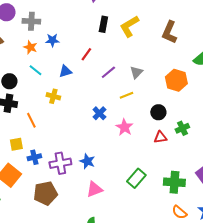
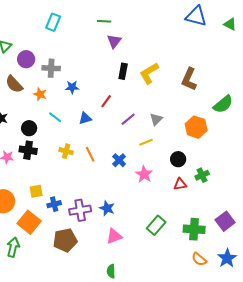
orange star: (30, 47) -> (40, 94), moved
yellow cross: (53, 96) -> (66, 151), moved
orange line: (31, 120) -> (90, 154), moved

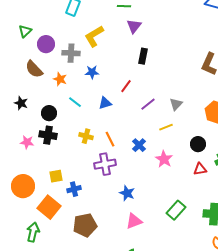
yellow L-shape: (149, 73) -> (94, 36), moved
purple cross: (80, 210) -> (105, 164), moved

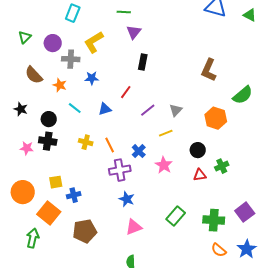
purple circle: (46, 44) -> (53, 43), moved
purple cross: (105, 164) -> (120, 170), moved

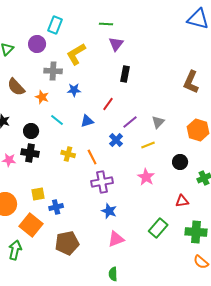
purple circle: (53, 43) -> (37, 44), moved
blue cross: (139, 151) -> (116, 140), moved
red triangle: (200, 175) -> (182, 201), moved

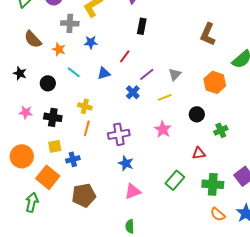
black cross: (30, 153) -> (53, 117), moved
orange line: (92, 157) -> (87, 128), moved, turned 42

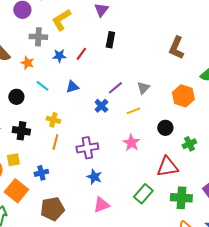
red line: (125, 56) -> (81, 54), moved
yellow square: (55, 146) -> (13, 160), moved
red triangle: (199, 153) -> (167, 167), size x1.6

